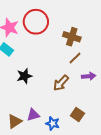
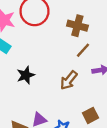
brown square: (77, 114) -> (90, 115), turned 32

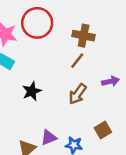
brown line: (83, 50) -> (77, 61), moved

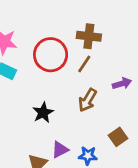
red circle: (37, 23) -> (51, 55), moved
black star: (32, 91) -> (43, 113), moved

